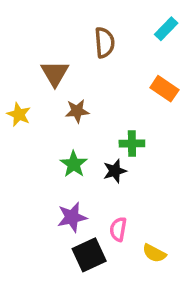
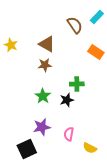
brown semicircle: (105, 42) -> (75, 25), moved, turned -30
brown triangle: (55, 73) -> (47, 44), moved, turned -30
yellow star: (19, 114) -> (11, 45), moved
black square: (89, 255) -> (27, 149), moved

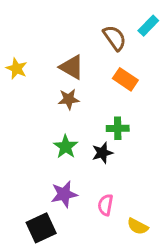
orange rectangle: (96, 52) -> (125, 79), moved

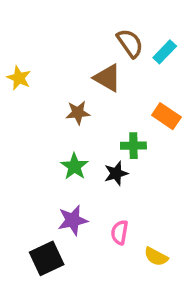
cyan rectangle: (148, 26) -> (165, 52), moved
brown triangle: (72, 67) -> (107, 78), moved
orange rectangle: (125, 79) -> (166, 116), moved

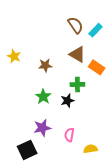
yellow star: (19, 78) -> (14, 56), moved
brown triangle: (107, 78) -> (77, 54), moved
yellow semicircle: (156, 257) -> (91, 149), turned 144

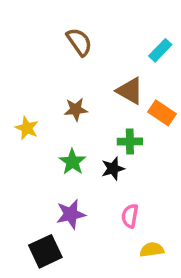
brown semicircle: (75, 25) -> (79, 42), moved
yellow star: (14, 56) -> (27, 128), moved
pink semicircle: (69, 135) -> (130, 216), moved

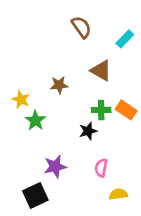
brown semicircle: (79, 42) -> (81, 27), moved
orange rectangle: (162, 113) -> (126, 110), moved
green star: (72, 162) -> (35, 120), moved

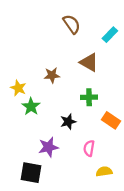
orange rectangle: (126, 110) -> (111, 120), moved
black star: (88, 131) -> (68, 122), moved
black square: (35, 195) -> (31, 173), turned 35

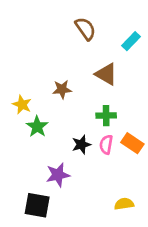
pink semicircle: (89, 148) -> (106, 145), moved

